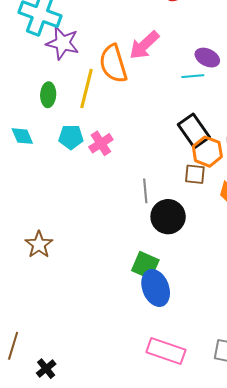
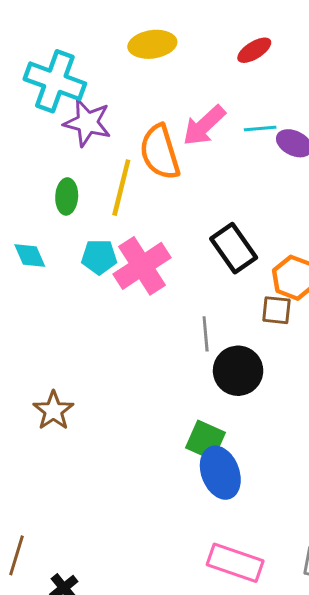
cyan line: (193, 76) -> (260, 129), moved
black rectangle: (194, 131) -> (234, 248), moved
pink cross: (101, 143) -> (142, 266), size x1.6

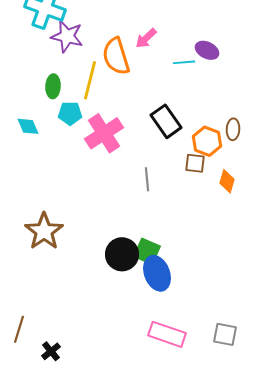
pink arrow: (204, 126) -> (146, 38), size x0.7
cyan line: (260, 129) -> (184, 62), moved
cyan pentagon: (99, 257) -> (70, 113), moved
black circle: (238, 371) -> (122, 254), moved
brown star: (53, 411) -> (44, 231), size x1.4

